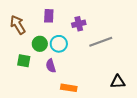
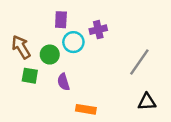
brown arrow: (18, 25) -> (21, 47), moved
gray line: (101, 42) -> (139, 62), moved, turned -35
cyan circle: (59, 44) -> (73, 42), moved

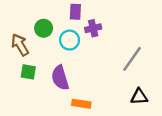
purple rectangle: (61, 20) -> (75, 12), moved
green circle: (50, 55) -> (44, 28), moved
purple semicircle: (63, 82) -> (60, 78), size x1.5

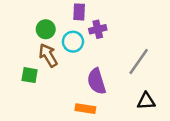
brown arrow: (20, 45) -> (48, 55), moved
purple semicircle: (60, 78) -> (96, 81), moved

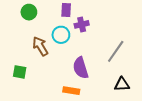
green circle: (46, 29) -> (29, 12), moved
green square: (30, 75) -> (20, 72), moved

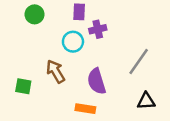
brown arrow: (40, 46) -> (56, 71), moved

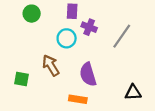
purple cross: (98, 29) -> (89, 27), turned 35
gray line: (139, 61) -> (122, 36), moved

